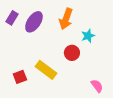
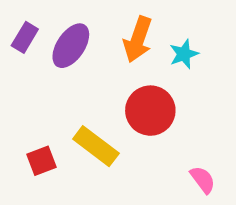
cyan star: (88, 36) -> (184, 54), moved
red circle: (72, 53) -> (150, 111), size x1.5

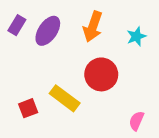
cyan star: (184, 54) -> (136, 36), moved
pink semicircle: (203, 180) -> (136, 121), turned -120

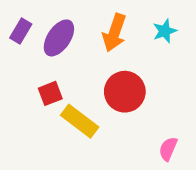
cyan star: (136, 36) -> (165, 31), moved
red square: (28, 108) -> (50, 93), moved

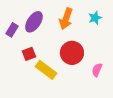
purple rectangle: (21, 31) -> (12, 30), moved
pink semicircle: (168, 149) -> (97, 70), moved

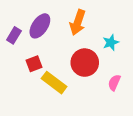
cyan star: (95, 18) -> (111, 42), moved

